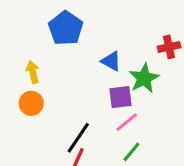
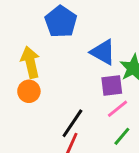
blue triangle: (111, 61) -> (103, 52), size x1.4
yellow arrow: (33, 72) -> (30, 62), size x1.5

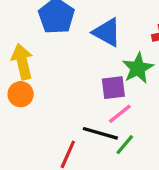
blue triangle: (103, 52) -> (107, 32), moved
black line: (72, 123) -> (100, 133), moved, turned 72

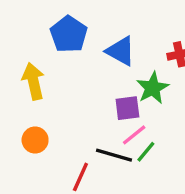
orange circle: (21, 94) -> (35, 140), moved
green line: (125, 145) -> (146, 152), moved

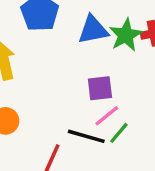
blue triangle: (121, 51) -> (93, 30), turned -40
green star: (153, 88) -> (126, 35), moved

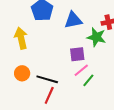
green star: (126, 35) -> (96, 37), moved, turned -30
black line: (86, 136) -> (47, 79), moved

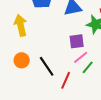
black line: (47, 79) -> (47, 66), turned 40
red line: (49, 95) -> (66, 80), moved

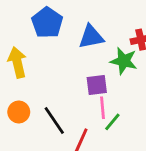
pink line: (81, 57) -> (102, 108), turned -56

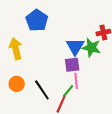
blue triangle: (91, 37) -> (75, 47), moved, turned -48
green line: (112, 122) -> (68, 91), moved

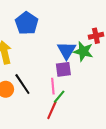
pink line: (76, 81) -> (53, 86), moved
black line: (42, 90) -> (22, 84), moved

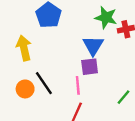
green star: (83, 51) -> (106, 17), moved
green line: (59, 97) -> (124, 97), moved

